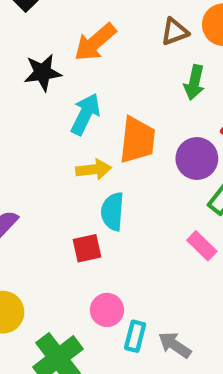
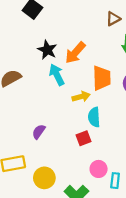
orange arrow: (95, 42) -> (75, 53), moved
black star: (43, 72) -> (47, 50), turned -30
cyan arrow: (85, 114) -> (57, 75), moved, turned -45

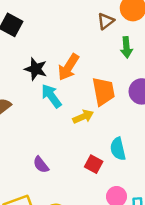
cyan semicircle: (94, 117) -> (118, 149), moved
purple semicircle: (39, 132) -> (41, 165), turned -64
red square: (83, 138) -> (94, 164), turned -32

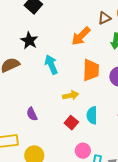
orange arrow: (68, 67) -> (81, 36), moved
black star: (36, 69) -> (29, 41), moved
yellow arrow: (83, 117) -> (71, 95), moved

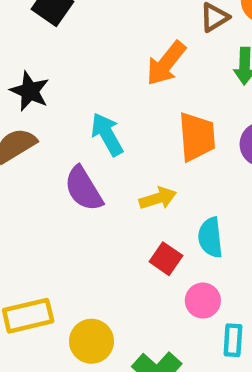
black star: (29, 41) -> (30, 91), moved
purple semicircle: (32, 114) -> (84, 189), moved, size x1.5
pink circle: (83, 151) -> (203, 301), moved

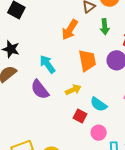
cyan semicircle: (210, 237) -> (99, 104), turned -42

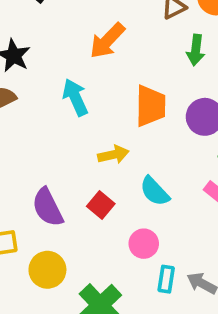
orange arrow: (70, 30) -> (107, 41), moved
purple semicircle: (40, 89) -> (48, 207), moved
red square: (80, 116) -> (101, 205), moved

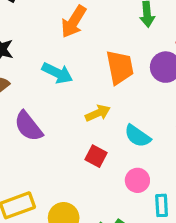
cyan arrow: (75, 97) -> (57, 73), turned 152
purple semicircle: (48, 207) -> (28, 126), moved

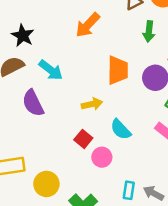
cyan arrow: (57, 73) -> (51, 70), moved
pink circle: (137, 180) -> (102, 157), moved

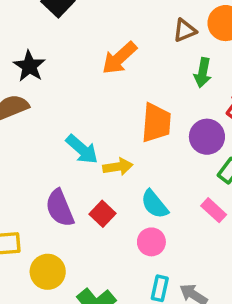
cyan arrow: (51, 70) -> (82, 149), moved
purple semicircle: (33, 103) -> (60, 208), moved
pink circle: (102, 157) -> (151, 242), moved

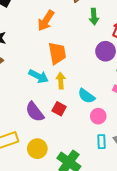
orange trapezoid: (156, 123) -> (57, 53), moved
yellow arrow: (118, 167) -> (61, 81), turned -70
pink circle: (151, 242) -> (98, 116), moved

